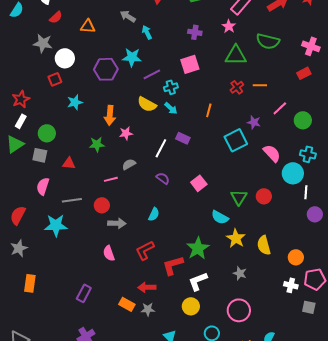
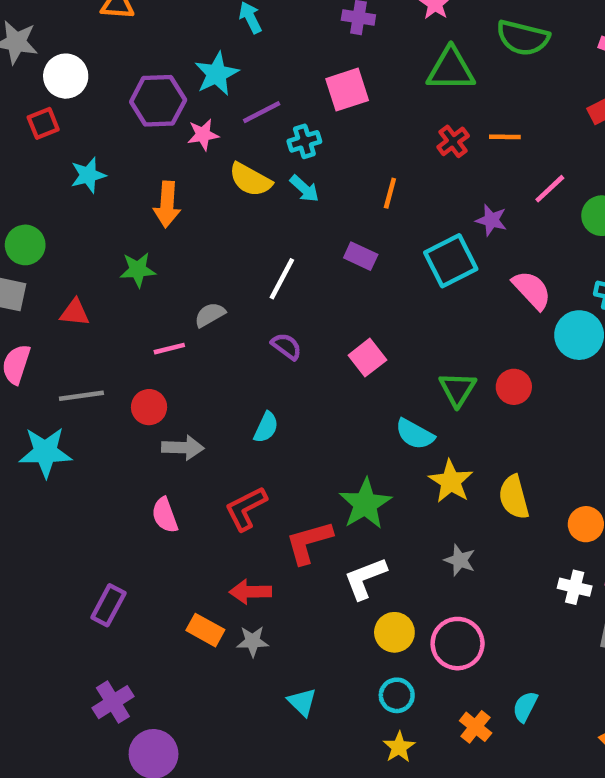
cyan star: (132, 57) -> (217, 74), turned -30
pink star: (126, 133) -> (203, 135), moved
purple rectangle: (183, 138) -> (361, 256), moved
yellow circle: (191, 306) -> (394, 632), moved

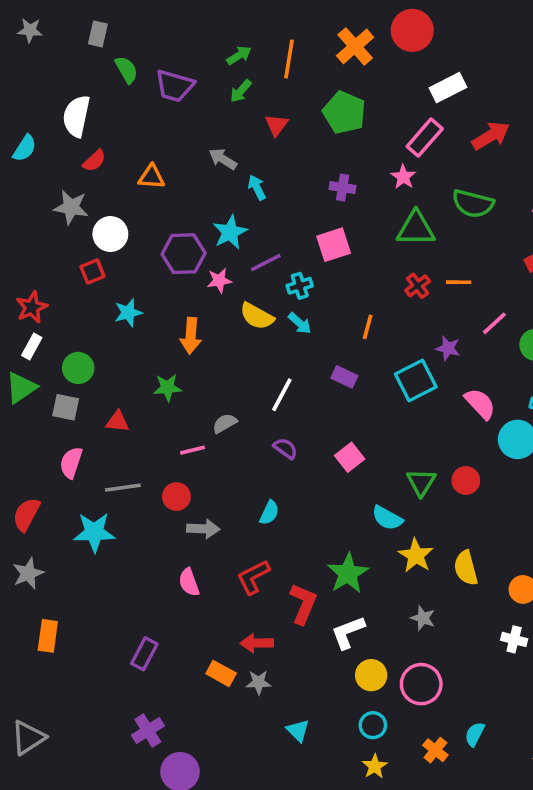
red L-shape: (309, 542) -> (303, 604), turned 129

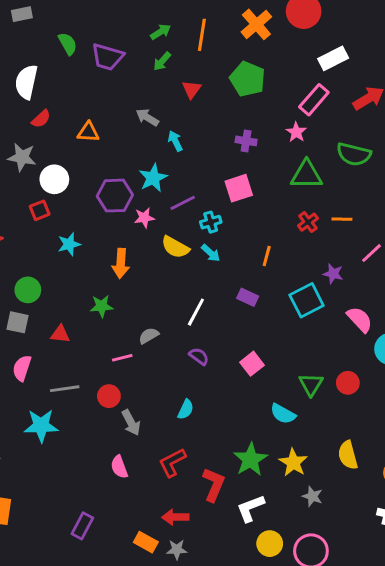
gray rectangle: (98, 34) -> (22, 14), moved, turned 66
gray arrow: (203, 529) -> (131, 423), turned 60
yellow star: (416, 556) -> (293, 462), moved

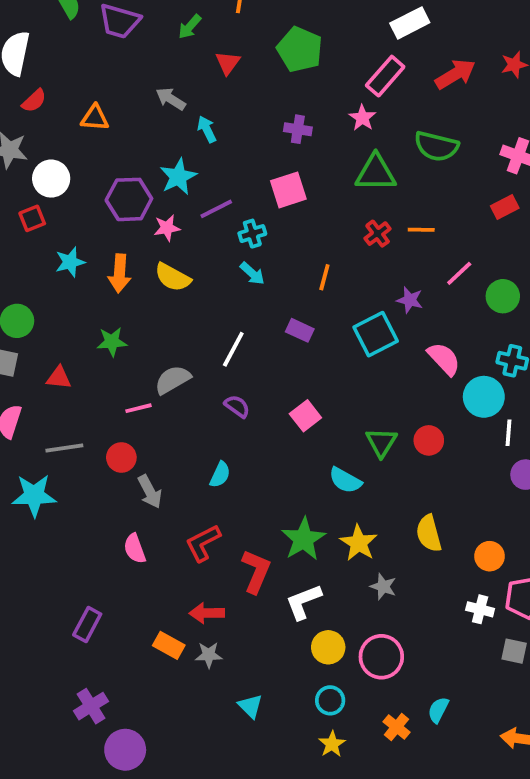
yellow semicircle: (175, 247) -> (173, 277), moved
orange arrow: (121, 263) -> (119, 273), moved
gray semicircle: (149, 336) -> (173, 380), size x1.4

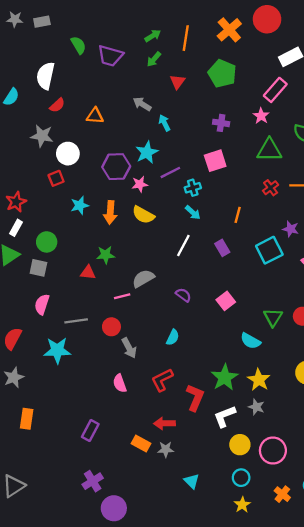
purple rectangle: (300, 330) -> (222, 248), turned 35
white line: (233, 349) -> (183, 245), moved
red triangle: (59, 378) -> (88, 273), moved
gray star: (383, 587) -> (256, 407), moved

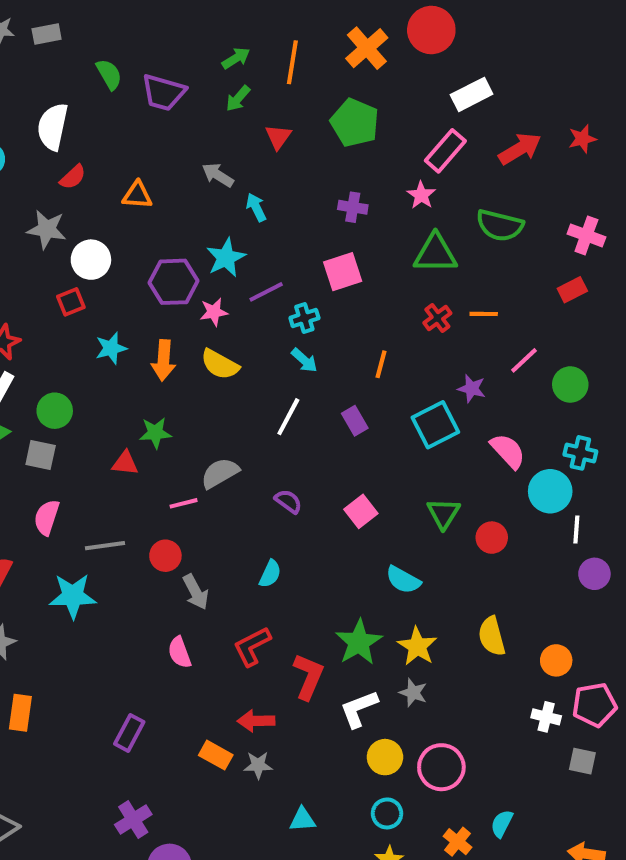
green triangle: (273, 317) -> (443, 513), moved
cyan triangle: (192, 481) -> (302, 820), turned -49

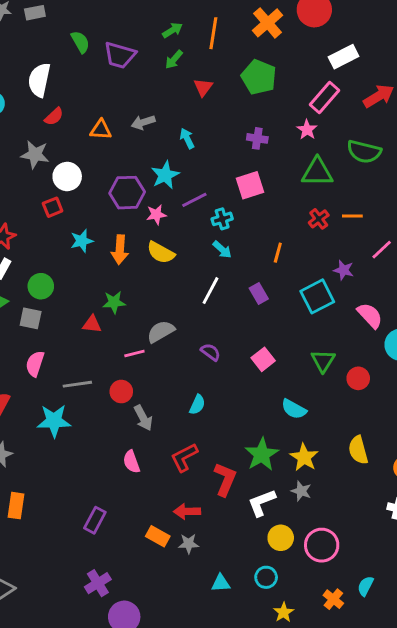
gray arrow: (218, 175) -> (143, 122), moved, turned -50
cyan circle: (387, 813) -> (266, 577), moved

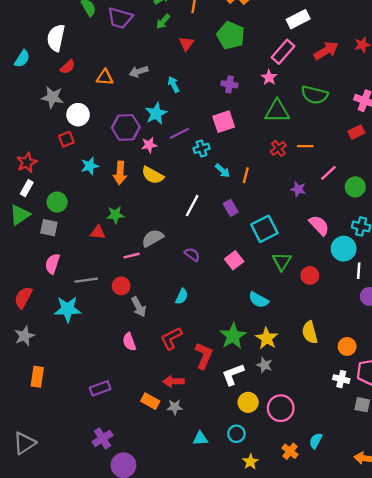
cyan arrow: (222, 250) -> (222, 171), moved
cyan square: (317, 296) -> (264, 229), moved
purple rectangle: (95, 520) -> (100, 388), turned 42

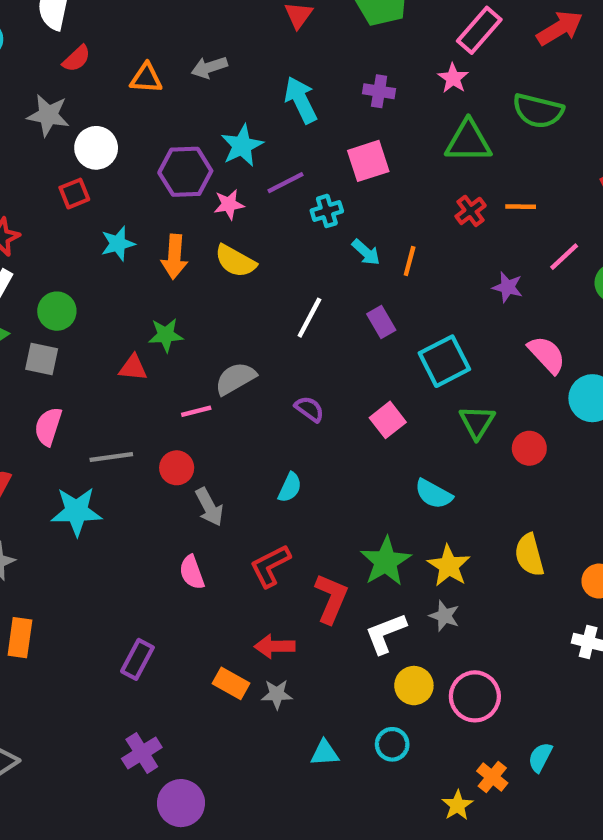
cyan arrow: (174, 84) -> (301, 100), moved, size x1.5
purple rectangle: (100, 388) -> (137, 659), turned -42
yellow star: (250, 462) -> (457, 805), moved

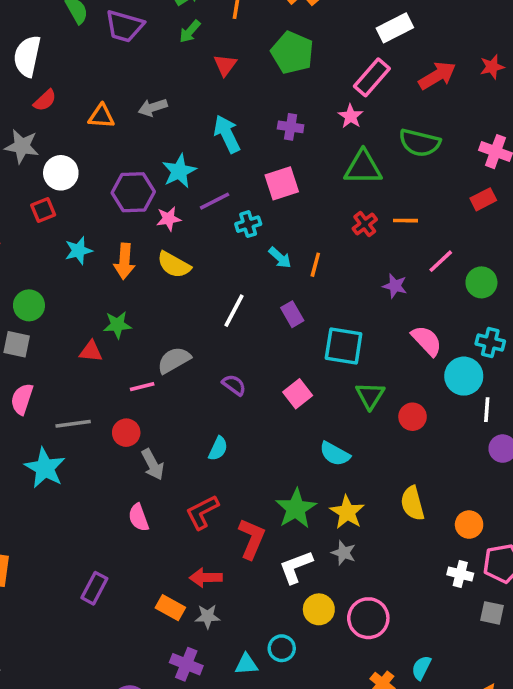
cyan square: (444, 361) -> (344, 346), turned 36
cyan star: (76, 511) -> (45, 468), turned 30
cyan circle: (392, 744) -> (282, 648), moved
purple cross: (142, 753) -> (186, 664), moved, turned -36

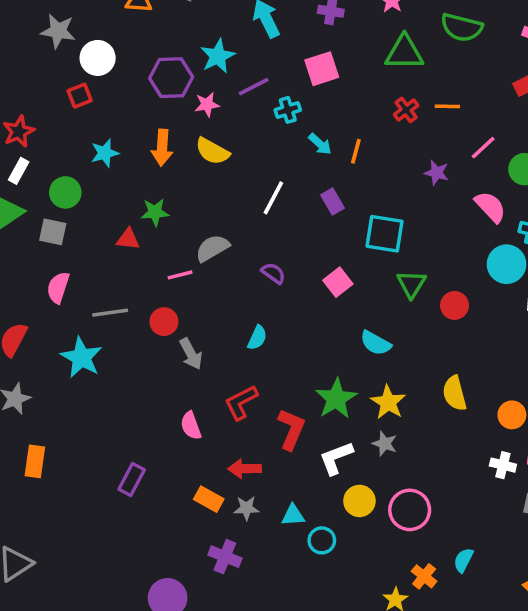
cyan star: (78, 251) -> (105, 153), moved
pink semicircle: (427, 341) -> (490, 207), moved
pink semicircle: (139, 517) -> (191, 426), moved
cyan triangle: (246, 664) -> (293, 515), moved

